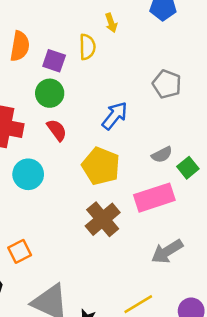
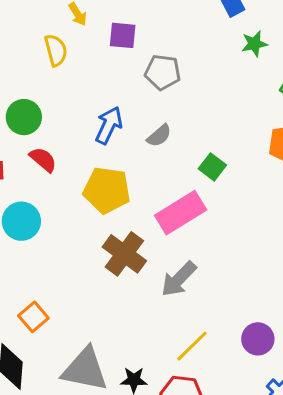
purple square: (54, 61) -> (123, 35), moved
gray semicircle: (162, 155) -> (159, 136), moved
gray arrow: (167, 251) -> (179, 279), moved

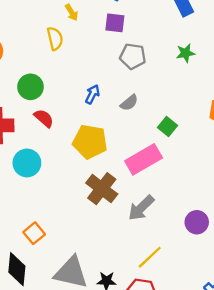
purple square: (123, 35) -> (115, 23), moved
green star: (254, 44) -> (186, 53), moved
blue arrow: (109, 125) -> (92, 94), size x0.7
purple circle: (258, 339) -> (197, 222), moved

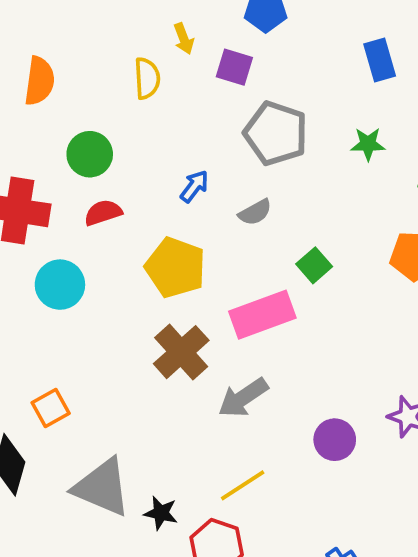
purple square: (115, 23) -> (234, 67), moved
gray pentagon: (133, 56) -> (276, 133), size x1.4
red semicircle: (44, 118) -> (103, 213), turned -70

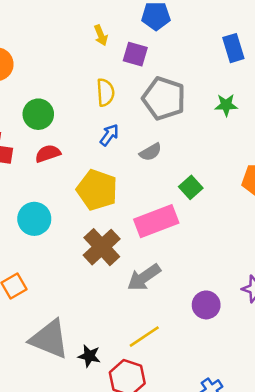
yellow semicircle: (147, 78) -> (105, 92), moved
cyan circle: (60, 285) -> (34, 219), moved

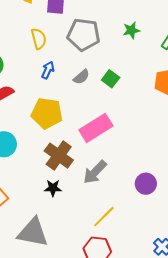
green square: (191, 187) -> (111, 79), moved
black star: (89, 356) -> (53, 188), moved

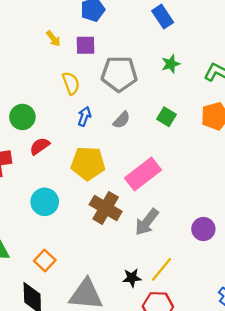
green square: (111, 79) -> (166, 117), moved
black star: (53, 188) -> (132, 278), moved

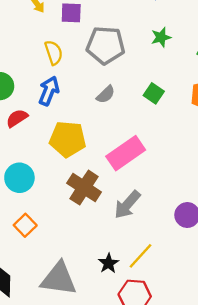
blue arrow: (84, 116) -> (49, 91), moved, size x1.4
orange square: (45, 261) -> (25, 225), moved
black star: (132, 278) -> (109, 263), turned -30

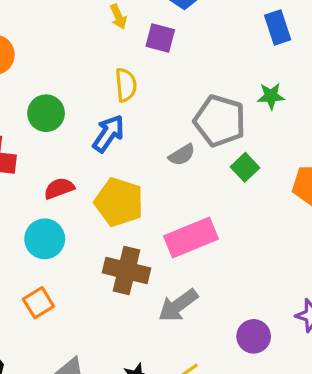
gray pentagon: (106, 45) -> (220, 121), moved
red semicircle: (17, 118) -> (59, 188), moved
brown cross: (84, 188) -> (126, 270), turned -32

